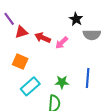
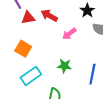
red arrow: (43, 38) -> (49, 16), moved
green star: (62, 82) -> (64, 66), moved

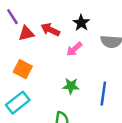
black star: (87, 11) -> (81, 23), moved
cyan rectangle: (31, 76) -> (18, 103), moved

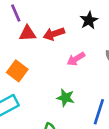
black star: (81, 23) -> (89, 20), moved
red arrow: (50, 30) -> (54, 34), turned -54

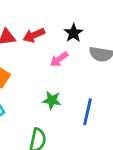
black star: (89, 20) -> (73, 33), moved

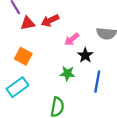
black star: (73, 33) -> (85, 55), moved

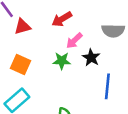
red arrow: (50, 20) -> (62, 19), moved
green star: (67, 73) -> (62, 61), moved

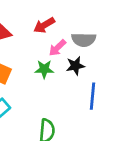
gray semicircle: (113, 31) -> (84, 40), moved
black star: (91, 58) -> (75, 66), turned 30

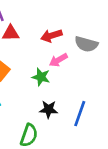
gray semicircle: (84, 40) -> (86, 44), moved
black star: (75, 66) -> (48, 109), moved

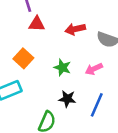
pink arrow: (58, 60) -> (94, 69), moved

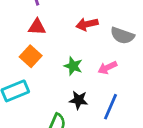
red triangle: (37, 24) -> (37, 27), moved

